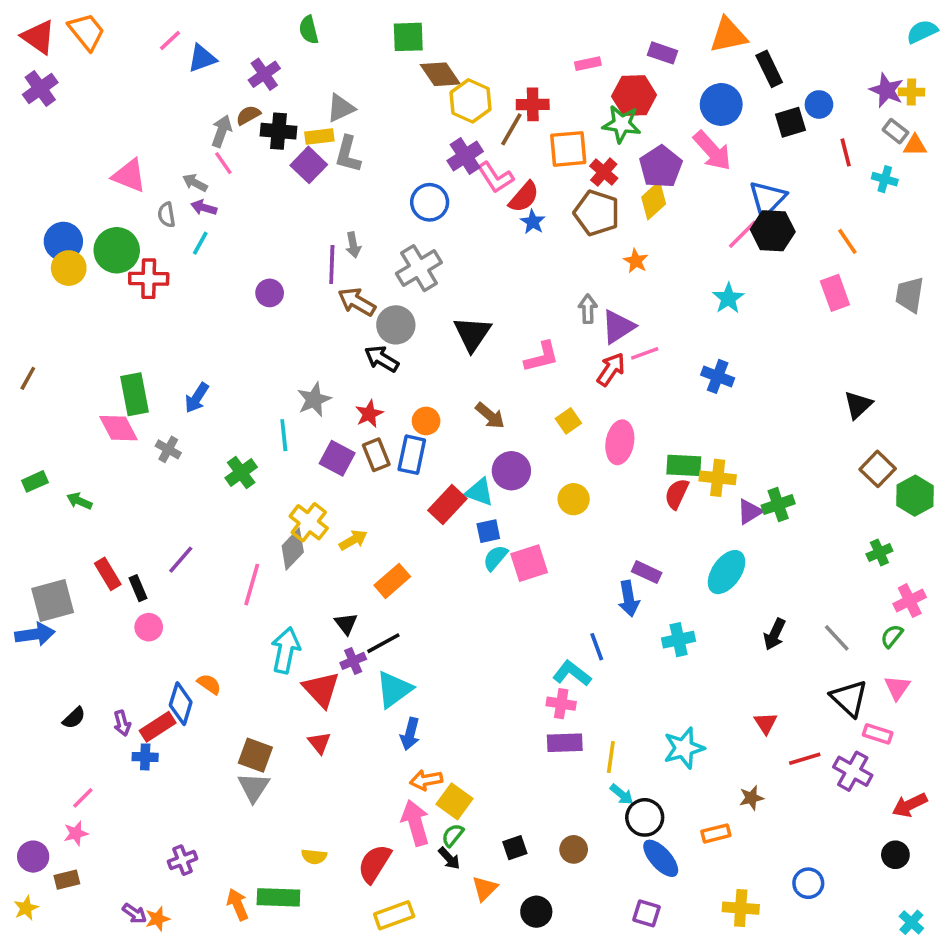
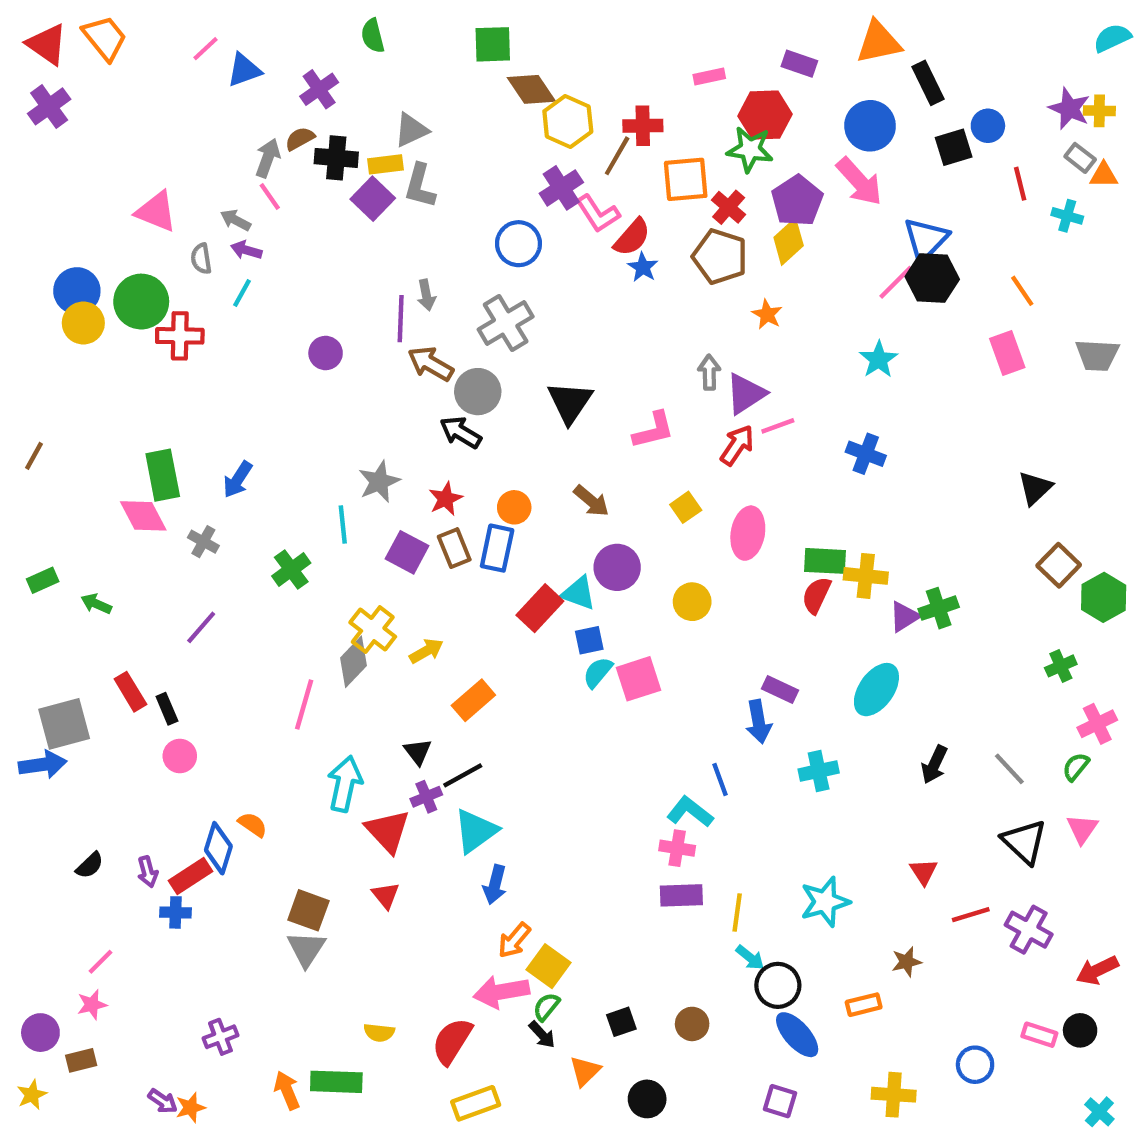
gray trapezoid: (910, 295) -> (1097, 355), turned -96
purple line: (181, 560) -> (201, 627), moved
pink rectangle: (878, 734) -> (1039, 1035), moved
orange arrow: (426, 780) -> (514, 940), turned -40
pink arrow: (415, 823) -> (501, 992), turned -84

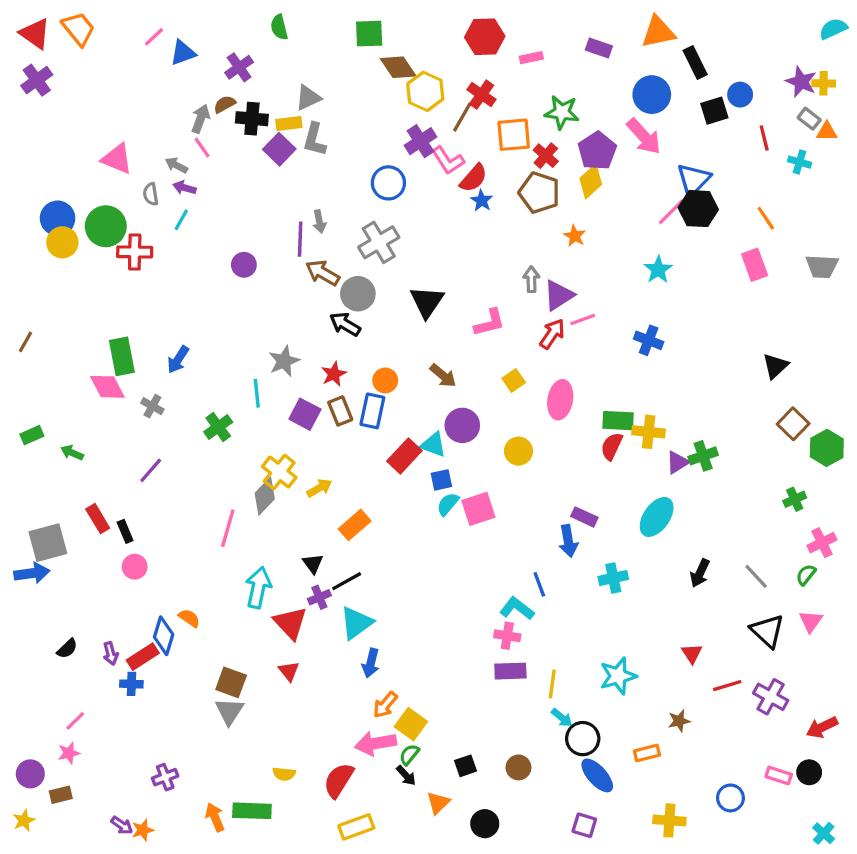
red hexagon: (765, 115) -> (485, 37), moved
red cross: (643, 126) -> (482, 95), turned 36

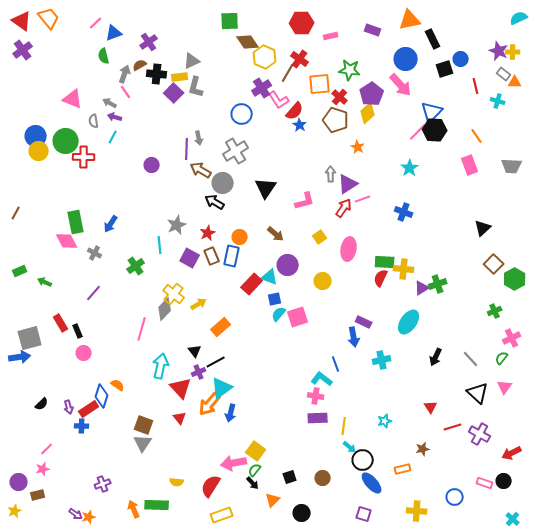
green semicircle: (279, 27) -> (104, 56), moved
cyan star: (618, 676) -> (385, 421), size x0.6
orange arrow: (385, 705) -> (210, 404), moved, size x1.4

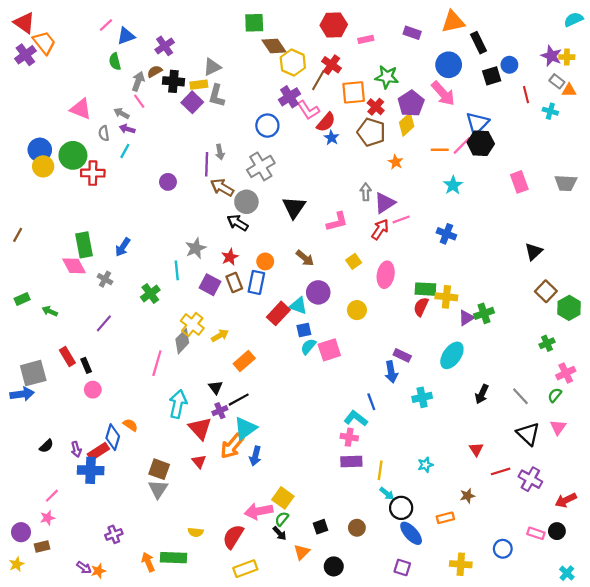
orange trapezoid: (49, 18) -> (44, 43), moved
orange line: (477, 136) -> (440, 150), moved, turned -56
blue cross: (82, 426) -> (91, 470), size x1.6

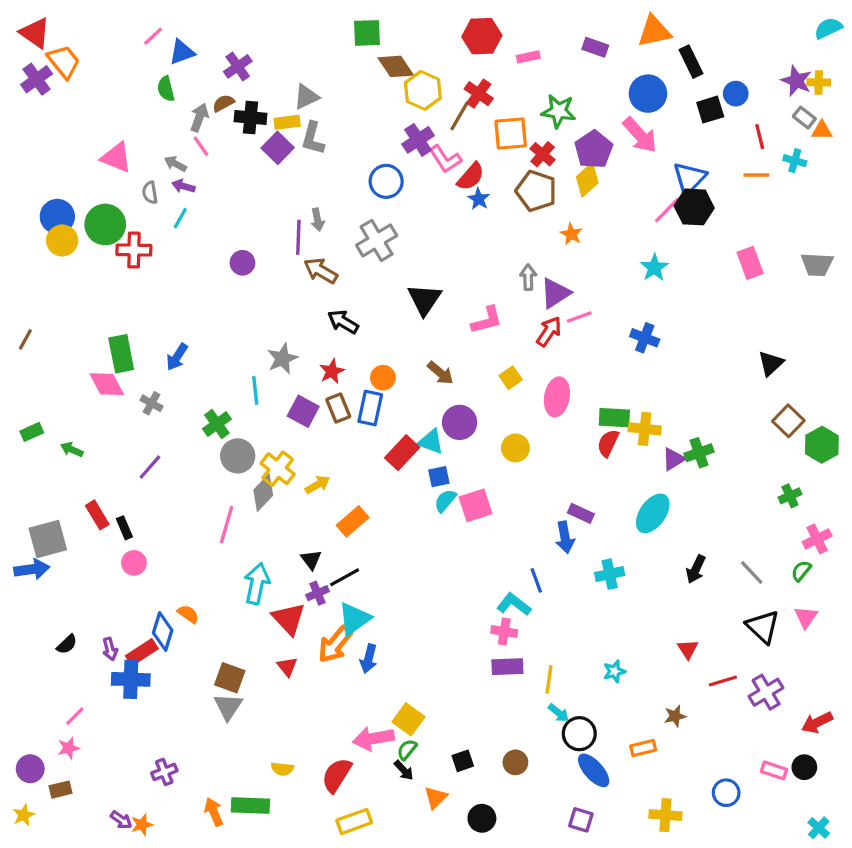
orange line: (440, 150) -> (756, 175), moved
gray circle: (246, 202) -> (238, 456), moved
purple cross: (530, 479) -> (766, 692), turned 30

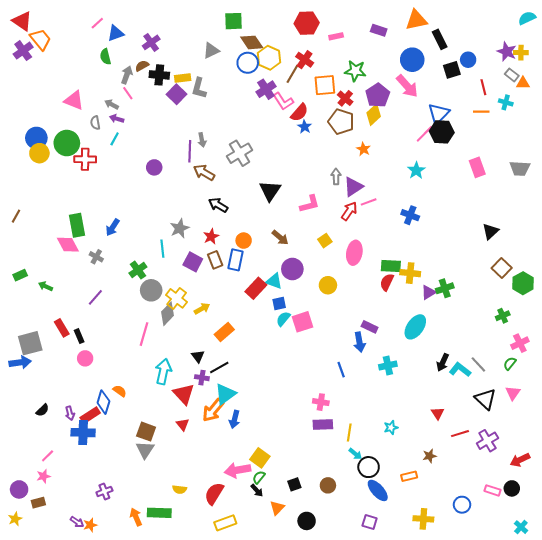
gray triangle: (306, 97) -> (211, 51), moved
blue circle: (386, 181) -> (248, 63), moved
purple cross: (318, 593) -> (202, 378), turned 32
cyan L-shape: (514, 604) -> (460, 370), moved

